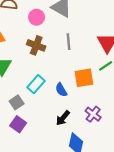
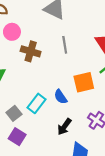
pink circle: (37, 17) -> (12, 32), moved
cyan rectangle: (36, 84) -> (37, 103), moved

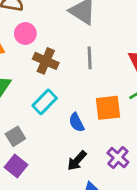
cyan rectangle: (37, 103) -> (45, 102), moved

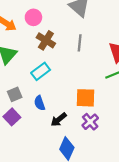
orange square: (108, 108) -> (86, 98), moved
blue semicircle: (77, 122) -> (40, 103), moved

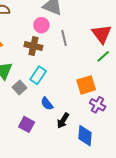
pink circle: (33, 17) -> (41, 25), moved
gray square: (15, 94) -> (20, 87), moved
black arrow: (59, 120) -> (63, 121), moved

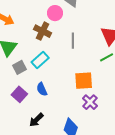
gray line: (64, 38) -> (73, 41), moved
black arrow: (63, 121) -> (36, 120), moved
purple square: (27, 124) -> (19, 94), moved

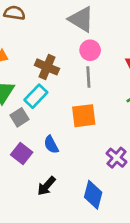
pink circle: (55, 13) -> (90, 50), moved
cyan rectangle: (40, 60) -> (36, 96), moved
orange square: (84, 81) -> (84, 116), moved

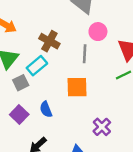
pink circle: (90, 50) -> (98, 32), moved

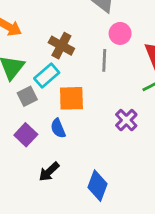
orange square: (77, 87) -> (71, 98), moved
purple cross: (102, 127) -> (126, 120), moved

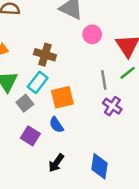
gray line: (104, 60) -> (104, 80), moved

